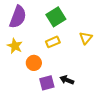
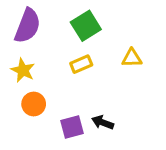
yellow triangle: (86, 38) -> (132, 58), turned 48
orange circle: (34, 63) -> (34, 104), moved

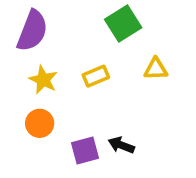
green square: (86, 26) -> (123, 24), moved
yellow star: (23, 70) -> (43, 80), moved

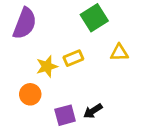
yellow star: (43, 80) -> (47, 66), moved, turned 30
black arrow: (121, 145) -> (93, 111), turned -54

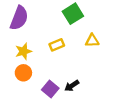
yellow star: (47, 66) -> (23, 51), moved
purple square: (65, 115) -> (50, 89), turned -35

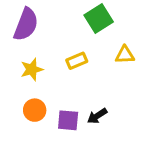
orange circle: (23, 73) -> (35, 110), moved
purple square: (50, 89) -> (68, 120), turned -35

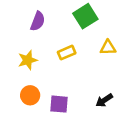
purple semicircle: (26, 24) -> (38, 21), moved, size x0.7
black arrow: (97, 116) -> (104, 100), moved

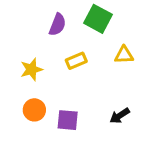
green square: (85, 16) -> (98, 19), turned -30
purple semicircle: (38, 21) -> (58, 25), moved

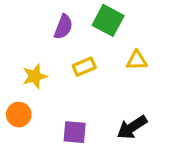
orange circle: (34, 110) -> (19, 115), moved
black arrow: (120, 116) -> (132, 127), size x1.4

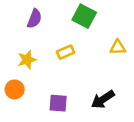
purple semicircle: (63, 27) -> (34, 19), moved
yellow triangle: (137, 60) -> (118, 47), moved

